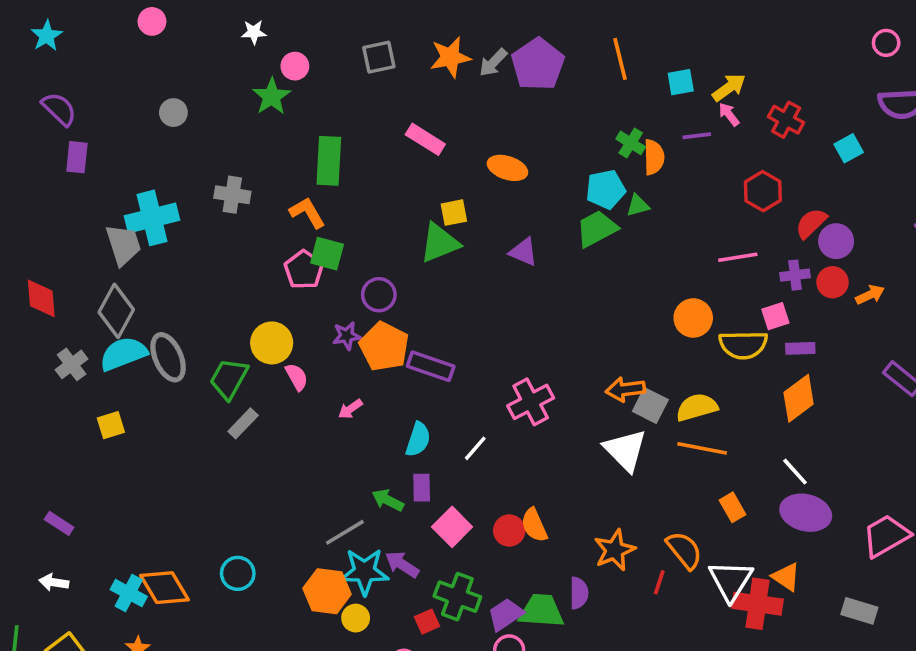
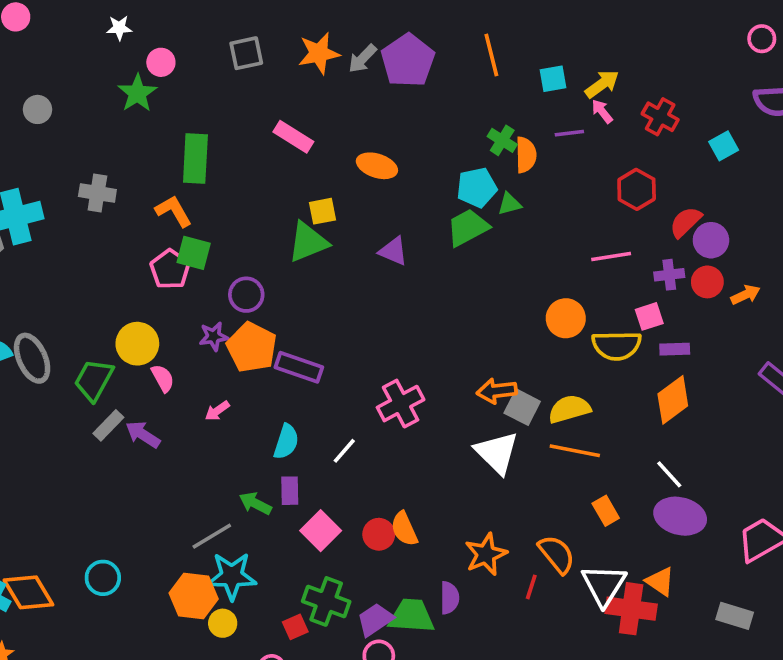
purple arrow: (402, 564) -> (143, 434), moved

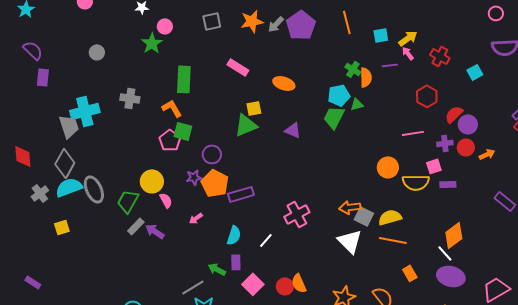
green trapezoid: (468, 227) -> (334, 117), turned -35
purple rectangle: (299, 367) -> (241, 194), turned -35
orange diamond: (673, 400) -> (454, 235), moved

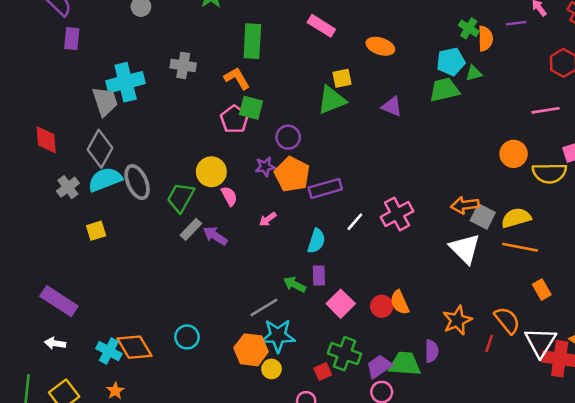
green trapezoid: (334, 117) -> (444, 90), turned 50
white line: (266, 240) -> (355, 222), moved
purple rectangle: (33, 282) -> (59, 301), size x1.8

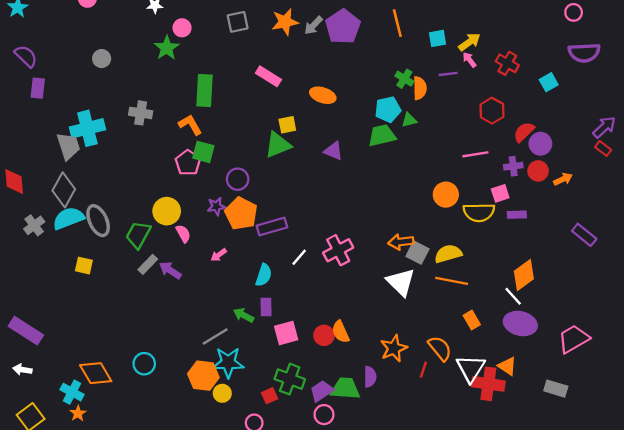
yellow square: (96, 231) -> (84, 266), moved, turned 30
pink square: (341, 304) -> (286, 333), turned 30
cyan cross: (109, 351) -> (72, 392), moved

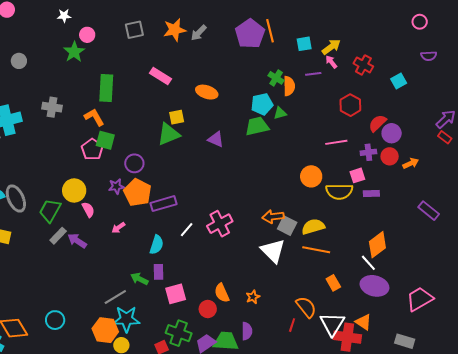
purple pentagon: (343, 27) -> (250, 34), moved
purple semicircle: (584, 53) -> (429, 56), size x0.6
red circle: (324, 335) -> (208, 309), moved
orange star: (394, 348) -> (253, 297), moved, size x0.6

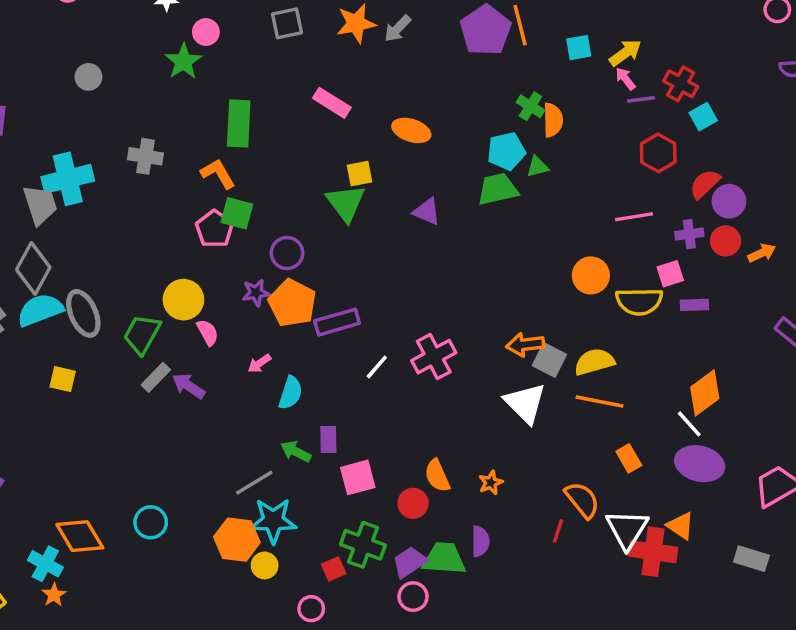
purple line: (313, 74) -> (641, 99), moved
cyan square: (399, 81) -> (703, 117), moved
green triangle: (169, 134) -> (346, 203), turned -45
cyan semicircle: (157, 245) -> (290, 393), moved

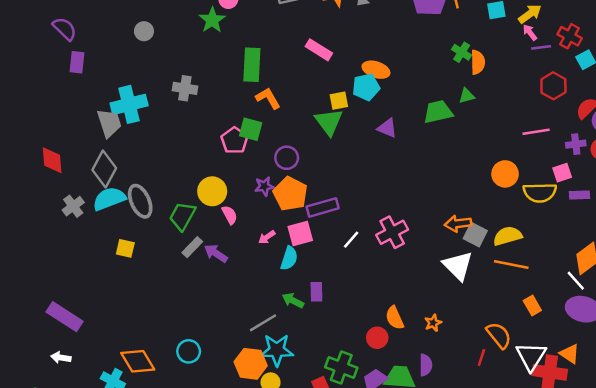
cyan pentagon: (506, 151) -> (366, 87), moved
orange L-shape: (218, 174) -> (268, 98), moved
pink square: (358, 477) -> (300, 233), moved

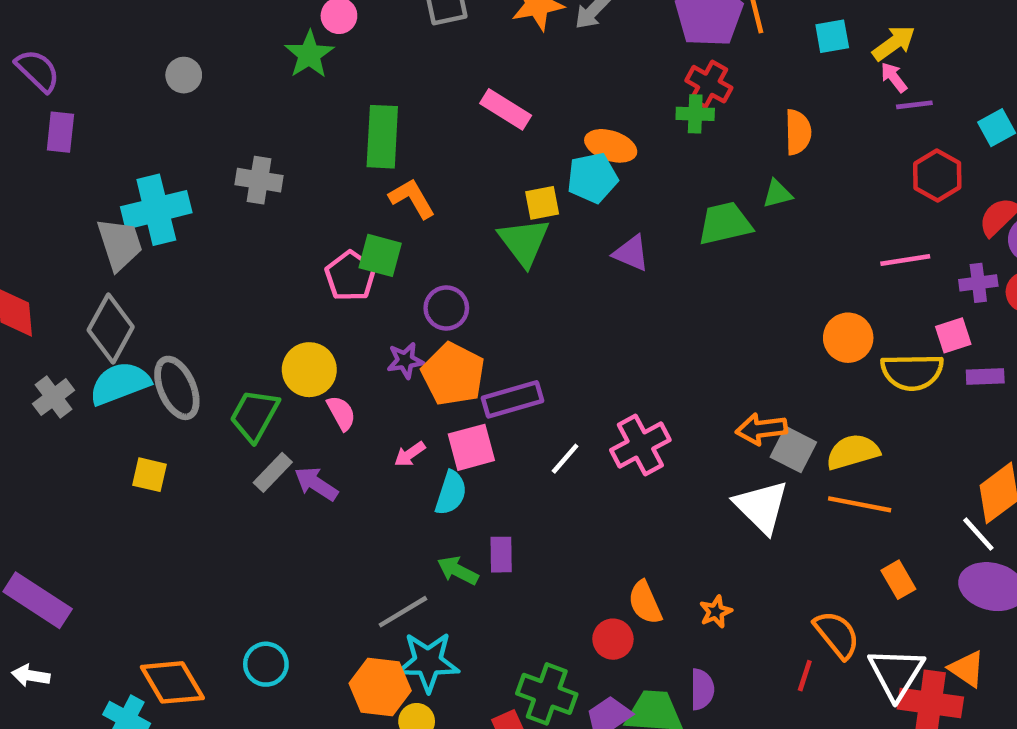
red cross: (570, 36) -> (709, 84), moved
green cross: (462, 52) -> (695, 114), moved, turned -30

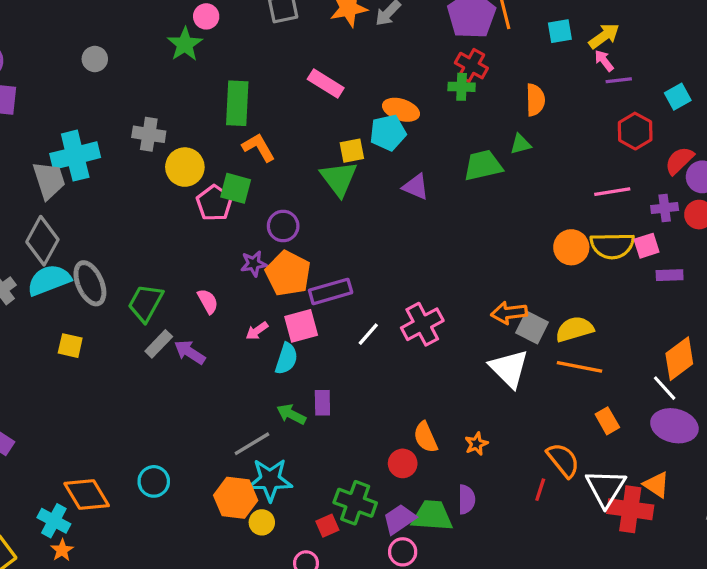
yellow circle: (309, 370) -> (185, 167), moved
yellow semicircle: (912, 372) -> (612, 246), moved

